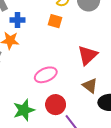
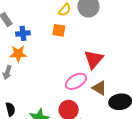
pink ellipse: (46, 75) -> (76, 81), moved

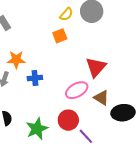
orange square: (59, 30) -> (60, 36), turned -32
blue cross: (23, 33) -> (35, 78), moved

